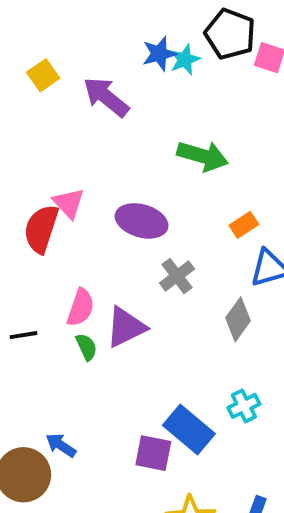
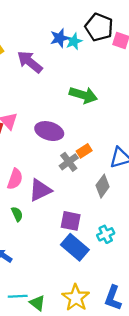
orange rectangle: (244, 225) -> (84, 151), moved
green semicircle: (86, 347) -> (17, 214), moved
purple square: (153, 453) -> (71, 221), moved

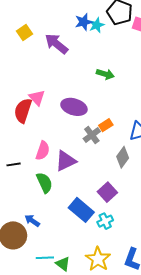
green arrow: (83, 95) -> (105, 74), size x0.7
green semicircle: (17, 214) -> (44, 183), size x1.5
purple square: (71, 221) -> (107, 192), moved, turned 36
cyan cross: (106, 234) -> (105, 221), moved
blue rectangle: (75, 247) -> (81, 210), moved

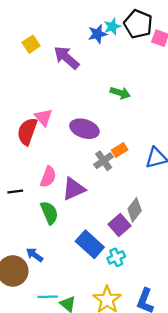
cyan star: (97, 25) -> (112, 27), moved
gray diamond: (123, 157) -> (135, 210), moved

